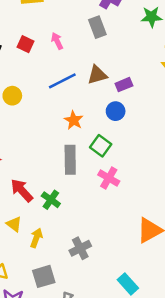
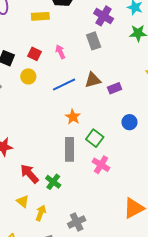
yellow circle: (12, 96) -> (28, 76), moved
blue circle: (116, 111) -> (129, 122), moved

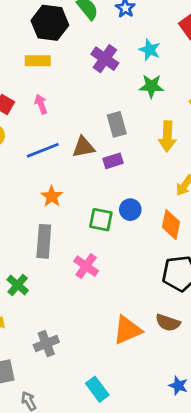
yellow rectangle: (40, 16) -> (38, 61), moved
gray rectangle: (94, 41) -> (117, 124), moved
green square: (95, 138) -> (101, 220), moved, turned -30

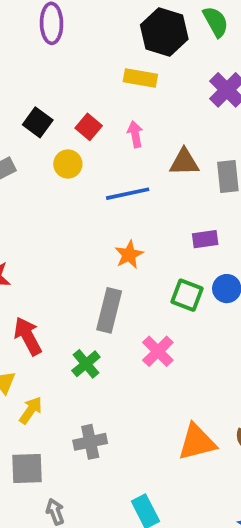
brown triangle: (83, 147) -> (184, 162), moved
purple rectangle: (113, 161) -> (205, 239), moved
green cross: (18, 285) -> (86, 364), moved

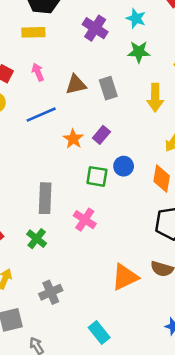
purple rectangle: (205, 239) -> (101, 135), turned -30
orange star: (129, 255) -> (73, 139), moved

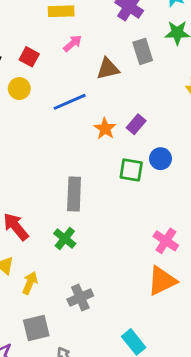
pink arrow: (38, 72) -> (73, 43), moved, turned 72
gray rectangle: (108, 88) -> (143, 51), moved
pink cross: (85, 220) -> (166, 241), moved

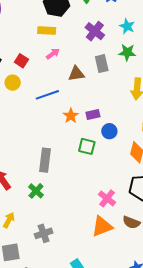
purple rectangle: (136, 124) -> (93, 115), turned 32
blue circle: (161, 159) -> (109, 131), moved

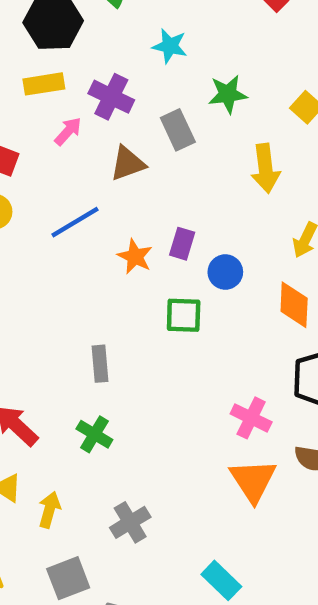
cyan star: (127, 26) -> (170, 46), moved
purple cross: (95, 31) -> (111, 97), moved
purple rectangle: (93, 115) -> (182, 244), turned -48
gray rectangle: (45, 160) -> (100, 364), size x0.7
orange triangle: (102, 226) -> (253, 480), turned -30

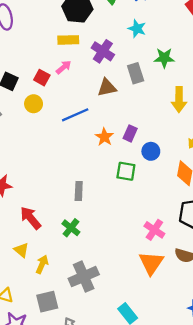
pink arrow: (68, 131) -> (64, 67), moved
gray cross: (130, 522) -> (84, 277), size x1.4

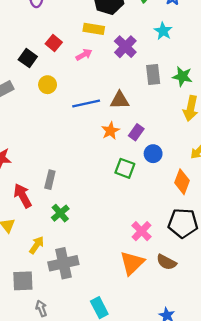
green star: (164, 58) -> (182, 76), moved
red square: (42, 78) -> (54, 43), moved
brown triangle: (107, 88) -> (120, 100), moved
gray rectangle: (79, 191) -> (50, 180), moved
yellow arrow: (42, 264) -> (37, 245), moved

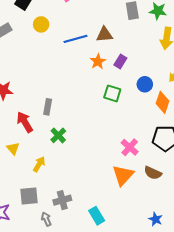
blue circle: (153, 154) -> (145, 84), moved
gray cross: (63, 263) -> (62, 200), moved, size x0.7

